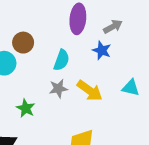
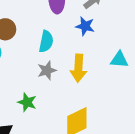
yellow arrow: (90, 91) -> (78, 68), turned 65
green star: (26, 108) -> (27, 102), moved

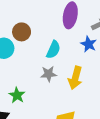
green star: (27, 102) -> (17, 95), moved

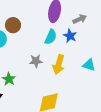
cyan semicircle: (53, 50) -> (51, 37), moved

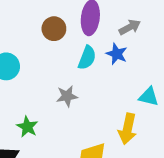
brown circle: (13, 25) -> (54, 29), moved
yellow arrow: (59, 64) -> (128, 129), moved

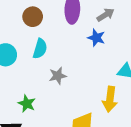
brown circle: (54, 29) -> (33, 17), moved
cyan semicircle: (87, 58) -> (40, 49), moved

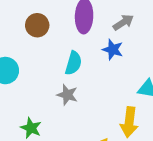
cyan semicircle: (40, 49) -> (73, 63), moved
gray star: (58, 76) -> (67, 95), turned 30

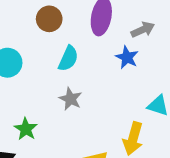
cyan semicircle: (73, 63) -> (68, 58), moved

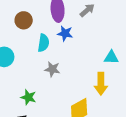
blue star: (127, 57) -> (65, 33), moved

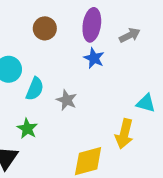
cyan semicircle: (43, 43) -> (35, 89), moved

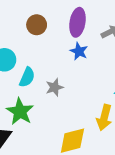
gray star: (67, 100) -> (55, 87), turned 30
green star: (27, 129) -> (20, 112), size x1.5

